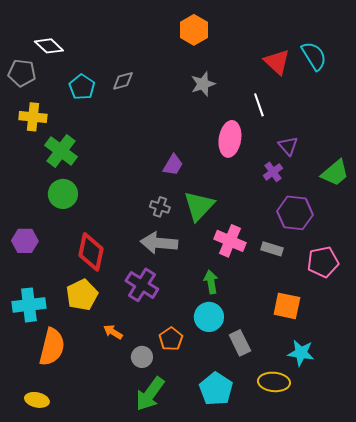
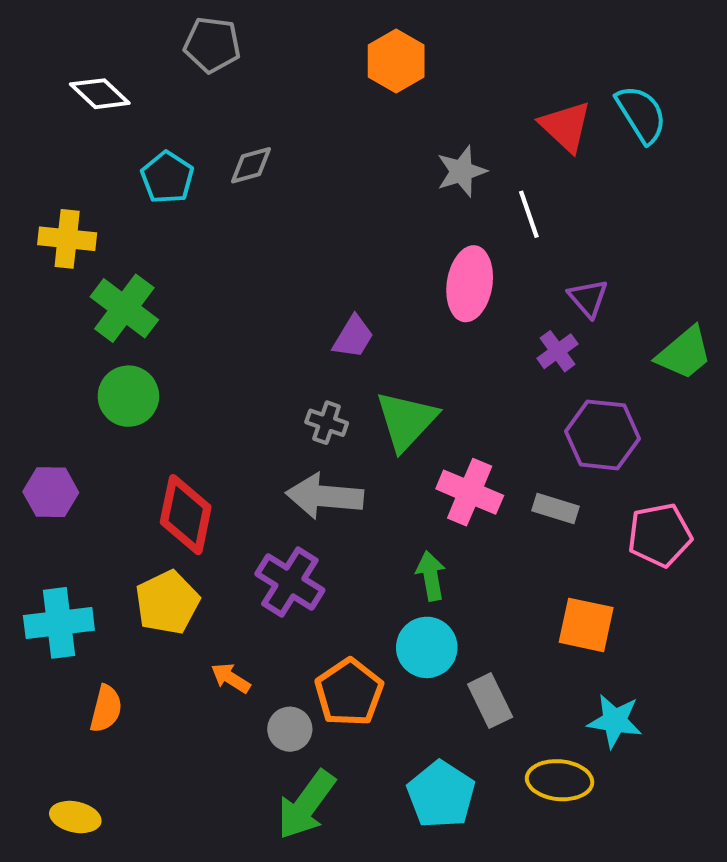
gray pentagon: (22, 73) -> (212, 45), moved
gray star: (203, 84) -> (461, 171), moved
orange pentagon: (171, 339) -> (349, 692), size x1.4
orange semicircle: (52, 347) -> (106, 709), size x0.6

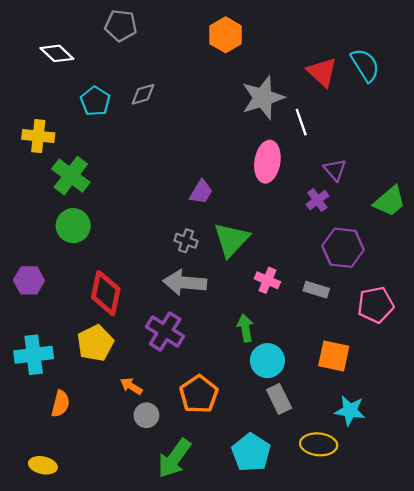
gray star: (461, 171) -> (263, 98), size x1.5
pink cross: (470, 492) -> (267, 280), size x0.7
cyan circle: (427, 647) -> (267, 361), moved
gray circle: (290, 729) -> (146, 415), moved

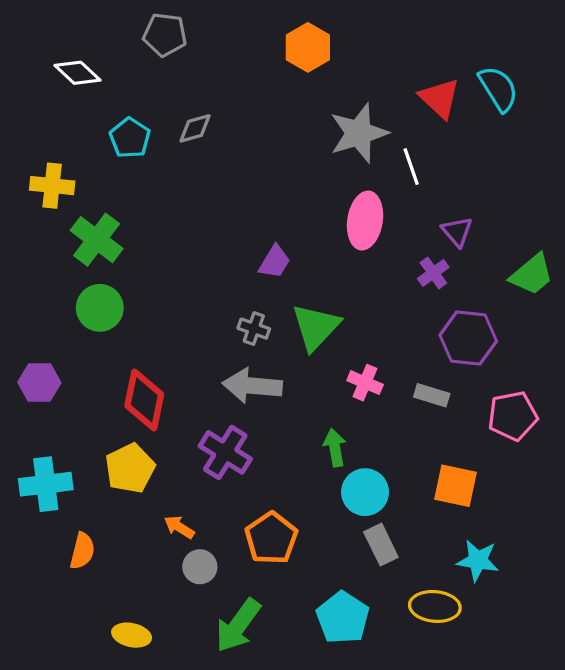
yellow ellipse: (43, 465) -> (132, 635), moved

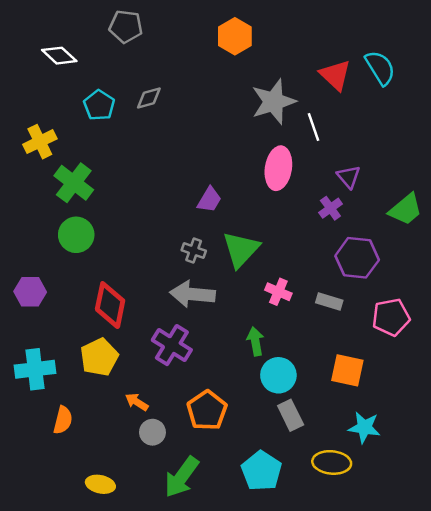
yellow cross: (52, 186) -> (40, 142), turned -32

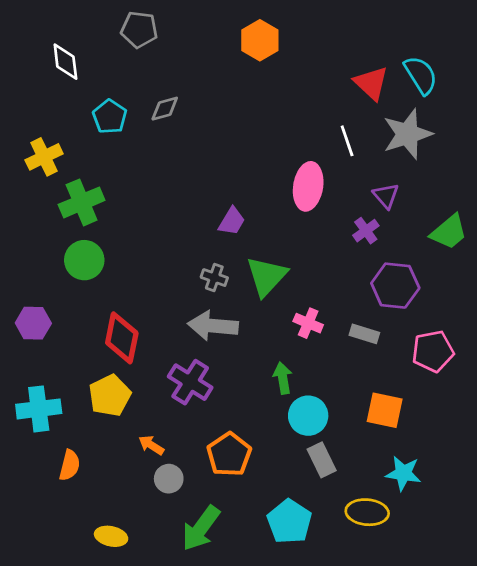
white diamond: (59, 56) -> (65, 62), turned 40
gray star: (274, 102) -> (407, 134), moved
green cross: (74, 183) -> (82, 202), turned 30

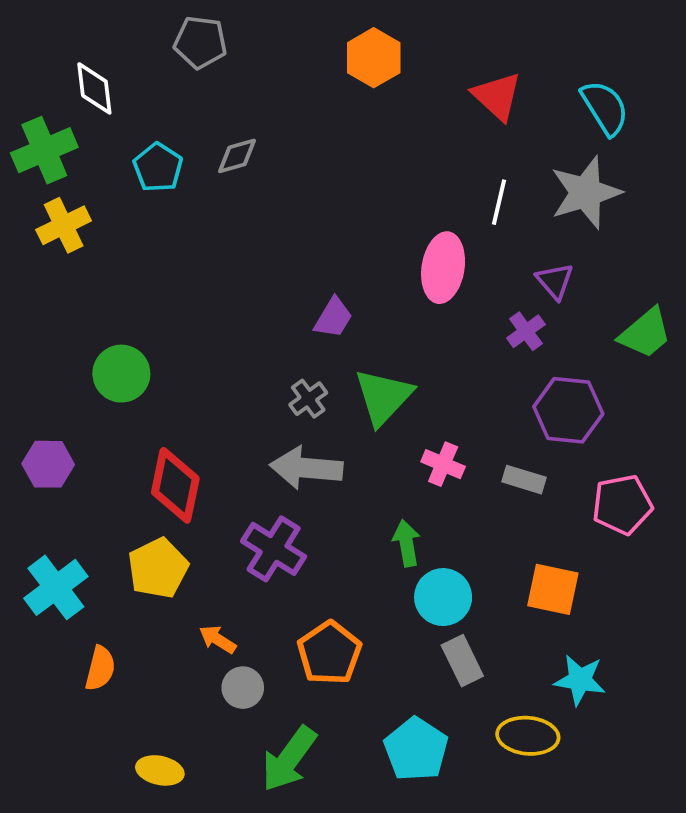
red triangle: (371, 83) -> (497, 96), moved
white line: (347, 141) -> (499, 202), turned 32
green cross: (82, 202) -> (44, 150), moved
gray cross: (214, 278) -> (308, 399), turned 35
cyan cross: (39, 409) -> (56, 587), turned -30

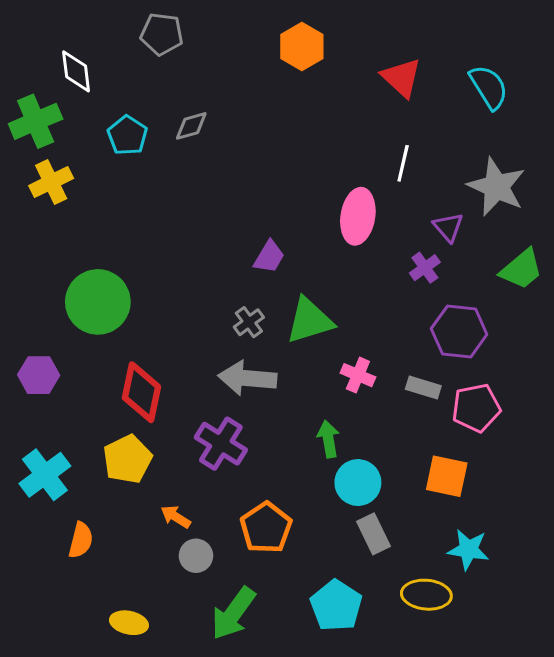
gray star: (586, 193) -> (496, 187), moved, turned -30
green circle: (121, 374) -> (98, 302), size x1.4
green triangle: (383, 397) -> (310, 321), turned 30
pink pentagon: (622, 505) -> (476, 408), moved

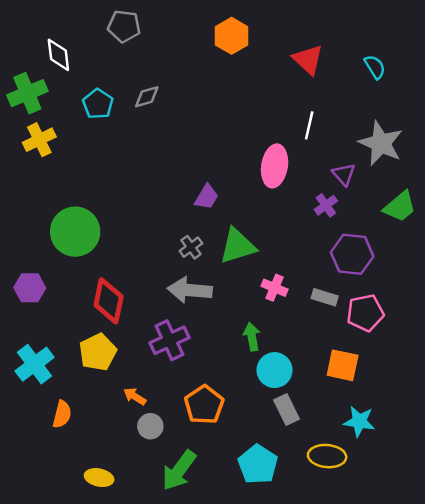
cyan semicircle: (489, 87) -> (375, 67), size x0.7
purple cross: (221, 444) -> (169, 340), turned 33

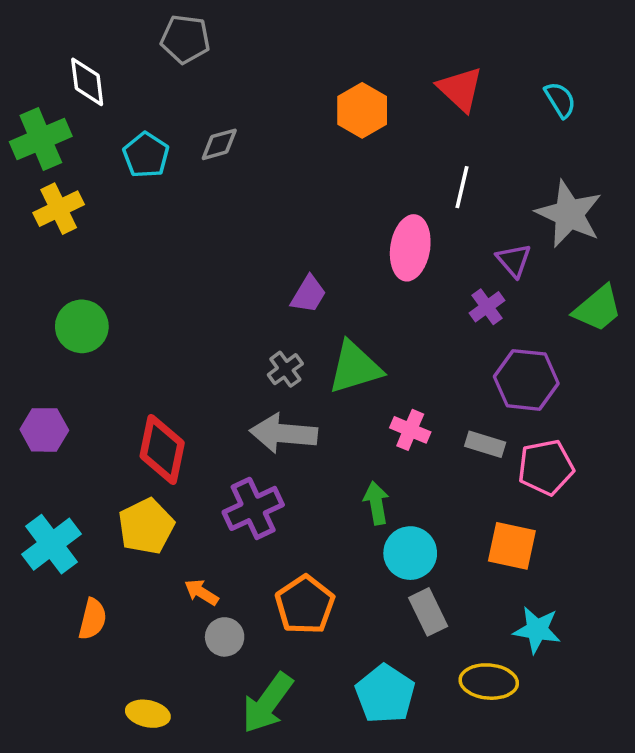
orange hexagon: (232, 36) -> (362, 110), moved
green circle: (75, 232) -> (82, 326), moved, size x0.7

